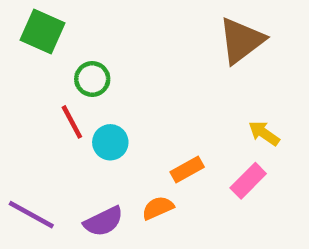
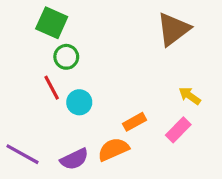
green square: (42, 32) -> (52, 23), moved
orange semicircle: (158, 208) -> (113, 149), size x1.4

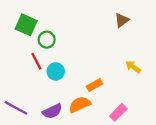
green square: (52, 23) -> (26, 25), moved
brown triangle: (173, 29) -> (122, 20), size x0.6
pink rectangle: (178, 130) -> (118, 112), moved

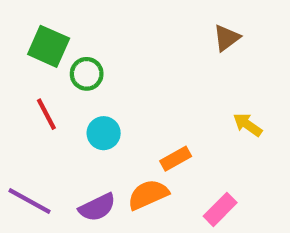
red line: (36, 61) -> (46, 114), moved

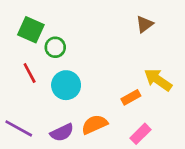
yellow arrow: (248, 125) -> (158, 80), size x1.5
cyan circle: (104, 133) -> (66, 85), size x1.4
orange rectangle: (176, 159) -> (131, 97), moved

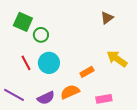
red line: (30, 73) -> (26, 63), moved
orange rectangle: (131, 97) -> (87, 72), moved
pink rectangle: (140, 134) -> (104, 99), turned 35

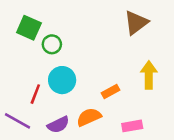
brown triangle: (107, 18) -> (136, 23), size x1.5
yellow arrow: (117, 59) -> (149, 75), turned 55
red line: (26, 63) -> (35, 94), moved, turned 49

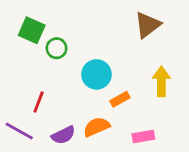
cyan circle: (62, 80) -> (96, 74), moved

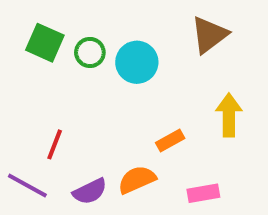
green circle: (57, 48) -> (90, 52), moved
cyan circle: (96, 74) -> (137, 62), moved

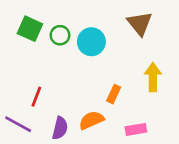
brown triangle: (209, 35) -> (140, 23), turned -32
orange rectangle: (170, 141) -> (114, 94), turned -36
purple semicircle: (90, 191) -> (60, 128), turned -50

